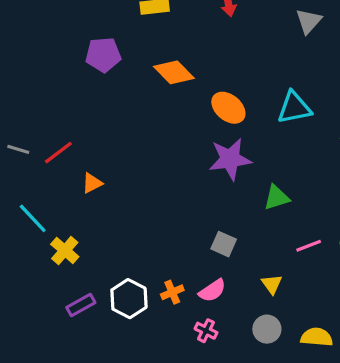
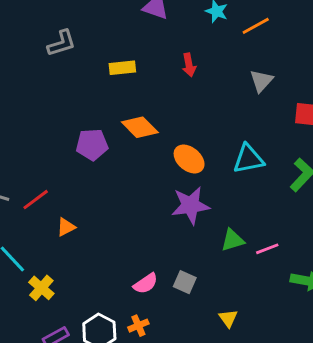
purple pentagon: (103, 55) -> (92, 145), moved
pink line: (309, 246) -> (267, 249), moved
pink semicircle: (212, 291) -> (146, 284), moved

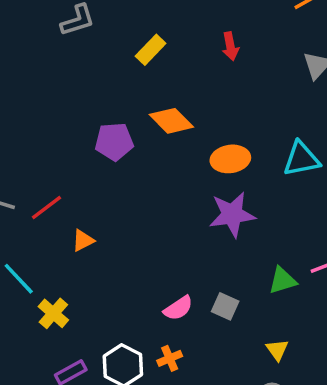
yellow rectangle: (122, 68) -> (151, 50), turned -40
orange ellipse: (189, 159) -> (230, 159), turned -48
green triangle: (232, 240) -> (282, 280), moved

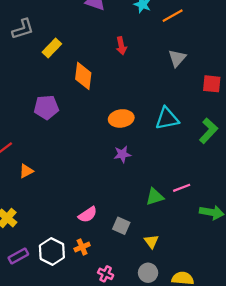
yellow rectangle: (151, 50) -> (52, 48), moved
orange diamond: (171, 121) -> (83, 76), moved, turned 52
purple star: (232, 214) -> (122, 154), size x0.6
gray square: (225, 306) -> (121, 226), moved

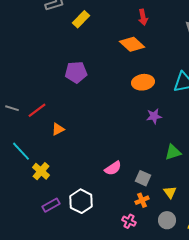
orange diamond: (83, 76) -> (132, 44), moved, turned -55
purple star: (122, 154) -> (154, 116), moved
orange cross: (82, 247) -> (142, 200), moved

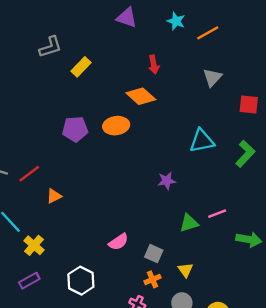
orange ellipse: (143, 82) -> (116, 126), moved
purple rectangle: (51, 205) -> (29, 281), moved

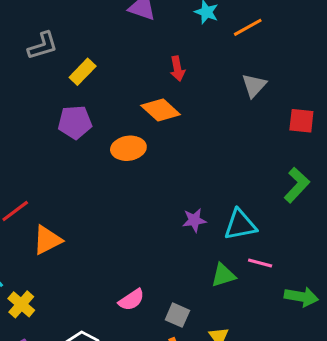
purple pentagon: (75, 129) -> (75, 122), moved
cyan triangle: (202, 141) -> (240, 225), moved
orange triangle: (54, 196) -> (47, 240), size x1.5
pink line: (217, 214) -> (260, 263), turned 36

